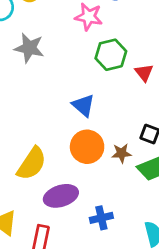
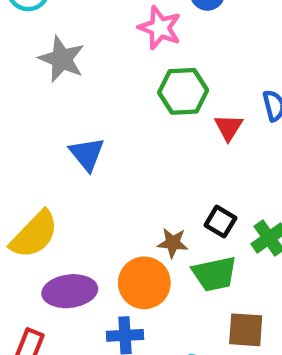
blue triangle: (83, 105) -> (87, 154), moved
orange circle: (87, 147) -> (144, 283), moved

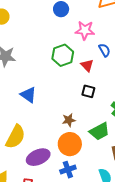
pink star: (160, 28) -> (85, 30), moved
black square: (220, 222) -> (88, 91), moved
brown star: (173, 243) -> (69, 120), moved

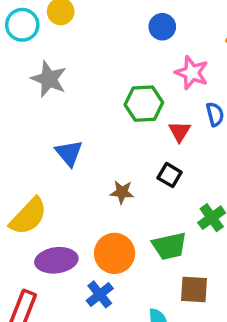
brown star: (69, 120) -> (122, 192), moved
blue cross: (68, 170) -> (100, 294), turned -35

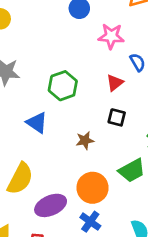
green hexagon: (144, 104) -> (63, 86), moved
red triangle: (180, 131) -> (115, 83), turned 36

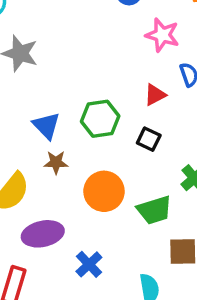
green hexagon: (63, 86) -> (100, 119), moved
brown star: (85, 140) -> (56, 162), moved
orange circle: (93, 188) -> (104, 191), moved

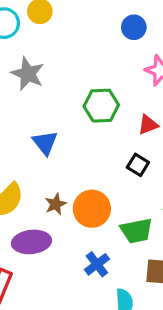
green hexagon: (100, 119) -> (101, 106), moved
brown star: (56, 162) -> (56, 204), moved, turned -30
blue cross: (89, 264) -> (97, 264), moved

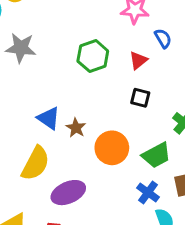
blue triangle: (45, 143) -> (49, 118), moved
brown star: (56, 204) -> (76, 128), moved
blue cross: (97, 264) -> (148, 192), moved

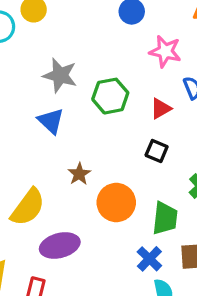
gray star: (21, 48) -> (60, 75), moved
blue triangle: (49, 118) -> (51, 121), moved
green trapezoid: (156, 155) -> (165, 218), turned -64

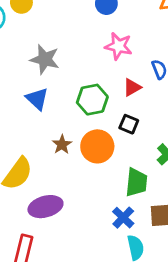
pink star: (165, 51) -> (119, 46), moved
green hexagon: (110, 96) -> (92, 100), moved
orange circle: (116, 202) -> (97, 146), moved

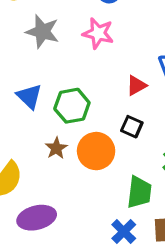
pink star: (119, 46) -> (98, 33), moved
gray star: (45, 59) -> (42, 32), moved
green hexagon: (92, 100) -> (72, 106), moved

